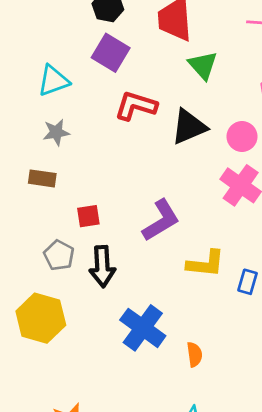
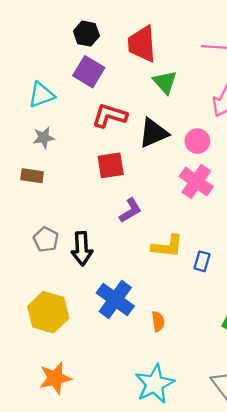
red square: (88, 216) -> (111, 165), moved, size x1.4
purple L-shape: (161, 220) -> (130, 210), size x0.7
yellow hexagon: (41, 318) -> (48, 312), moved

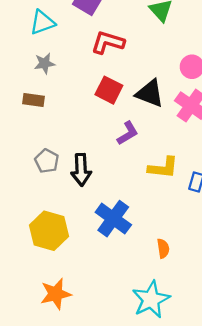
black triangle: (153, 133) -> (150, 93), moved, turned 44
red square: (111, 165) -> (109, 90), turned 36
orange semicircle: (158, 321) -> (163, 248), moved

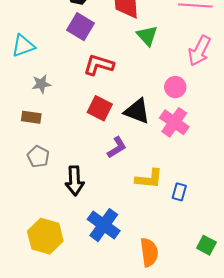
cyan triangle: (42, 22) -> (23, 46), moved
gray pentagon: (47, 161) -> (38, 157), moved
orange semicircle: (163, 248) -> (149, 252), size x1.6

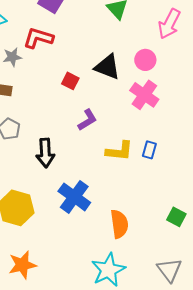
red L-shape: (99, 65) -> (38, 38), moved
red square: (100, 108) -> (70, 81), size x0.7
black triangle: (137, 111) -> (107, 67), moved
blue rectangle: (179, 192) -> (149, 150), moved

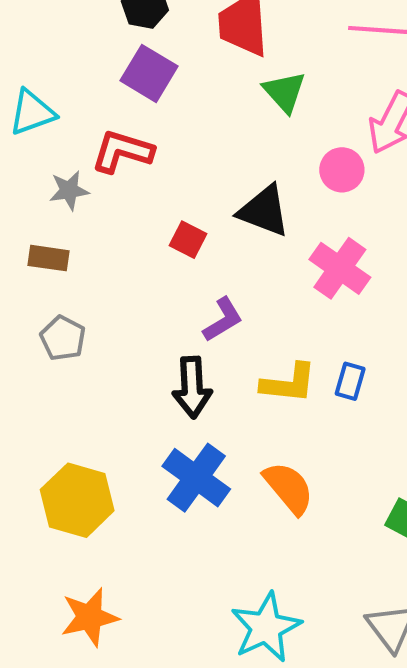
pink circle: (145, 60) -> (342, 170), moved
black arrow: (45, 153) -> (192, 387), moved
orange semicircle: (119, 224) -> (289, 488), moved, turned -32

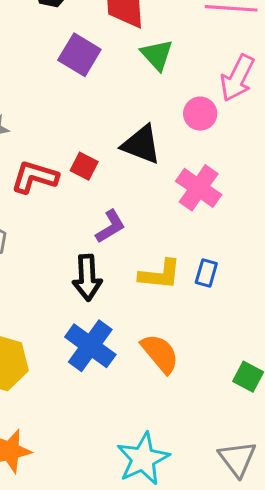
purple square: (149, 73) -> (79, 55), moved
red L-shape: (122, 151) -> (35, 177), moved

